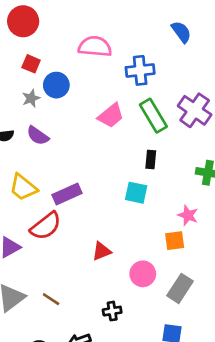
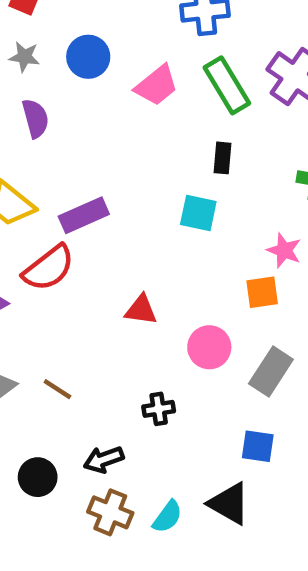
blue circle: (56, 85) -> (88, 57), moved
gray star: (31, 98) -> (24, 57), turned 30
purple semicircle: (38, 136) -> (35, 118), turned -140
red triangle: (102, 251) -> (141, 310), turned 30

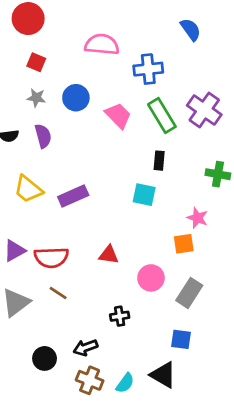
pink trapezoid: (156, 85) -> (118, 115), turned -96
red semicircle: (49, 268) -> (51, 257), moved, turned 36
brown line: (57, 389) -> (58, 293), moved

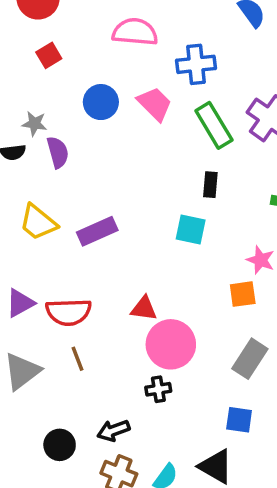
red square: (36, 62) -> (49, 55), turned 36
gray star: (36, 98) -> (34, 124), moved
pink trapezoid: (118, 115) -> (155, 104), moved
pink circle: (151, 278) -> (171, 344), moved, size x1.4
brown line: (58, 293) -> (78, 359), turned 36

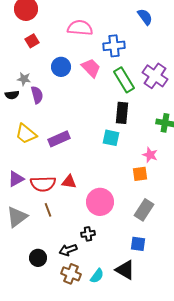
black rectangle: (210, 185) -> (122, 113), size x1.5
red triangle: (144, 308) -> (69, 182), moved
black cross: (158, 389) -> (88, 234), moved

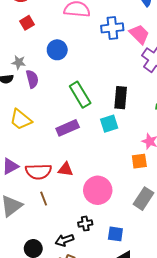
pink trapezoid: (91, 68) -> (139, 34), moved
green rectangle: (124, 80) -> (80, 95), moved
cyan square: (111, 138) -> (109, 124), turned -30
purple rectangle: (59, 139) -> (68, 128), moved
blue square: (138, 244) -> (115, 234), moved

